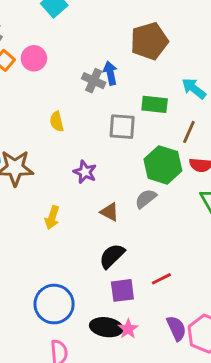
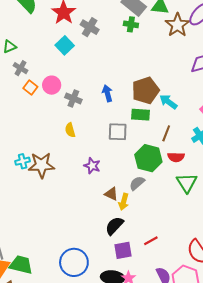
brown pentagon: (149, 41) -> (146, 90), moved
gray cross: (94, 81) -> (73, 98), moved
yellow arrow: (52, 218) -> (124, 202), moved

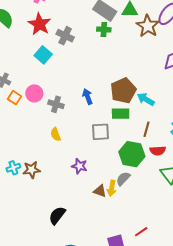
brown star: (41, 165) -> (32, 170), size x0.7
yellow arrow: (124, 202) -> (112, 188), moved
black semicircle: (114, 226) -> (57, 215), moved

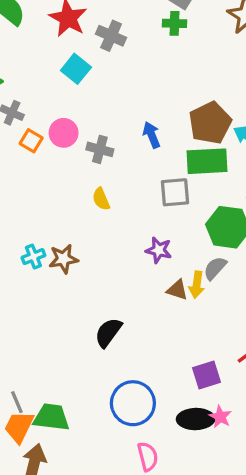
green rectangle: (121, 114) -> (207, 161), size x1.4
purple star: (79, 166) -> (159, 250), moved

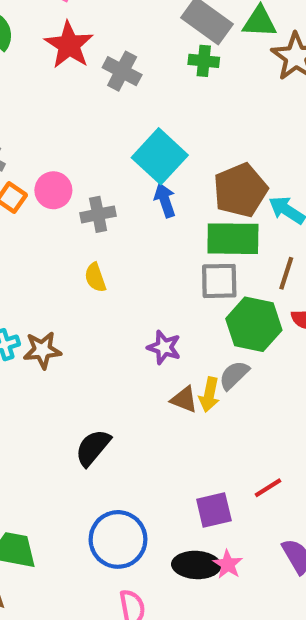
cyan square: (76, 69) -> (160, 156), moved, size x1.4
gray cross: (100, 149) -> (98, 214), turned -30
gray square: (175, 192) -> (219, 281), moved

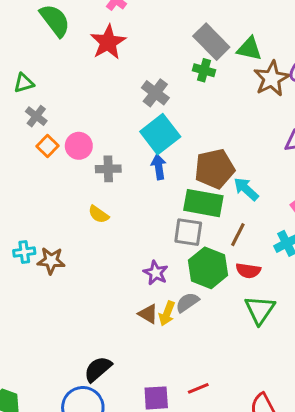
gray cross: (122, 71) -> (155, 93), moved
yellow semicircle: (95, 278) -> (99, 214), turned -45
purple star: (164, 347) -> (156, 273), moved
black semicircle: (93, 448) -> (98, 369), moved

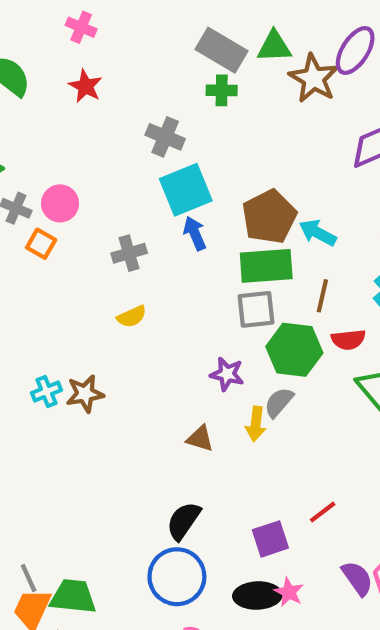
red star: (108, 42) -> (85, 86), size x0.7
cyan square: (160, 134) -> (186, 190), turned 30
pink circle: (79, 146) -> (60, 203), moved
yellow semicircle: (99, 214) -> (132, 317), turned -45
brown triangle: (148, 314) -> (200, 438), moved

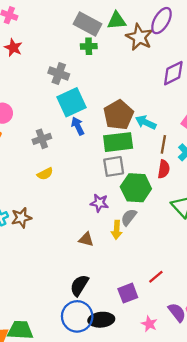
brown line: (322, 296) -> (163, 144), moved
red semicircle: (348, 340) -> (164, 169), moved, turned -72
pink star: (289, 592) -> (149, 324), moved
black ellipse: (257, 596) -> (101, 320), moved

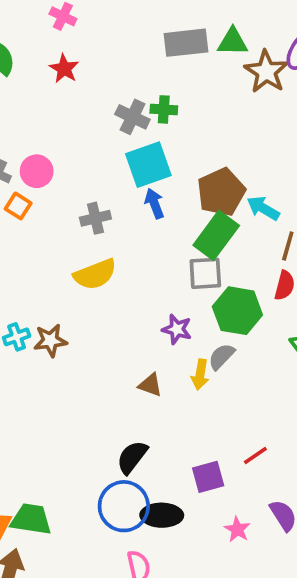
gray rectangle: (88, 24) -> (186, 43), turned -40
green cross: (89, 46) -> (164, 109), moved
green rectangle: (118, 142) -> (216, 235), turned -52
yellow semicircle: (45, 174) -> (95, 274), size x1.6

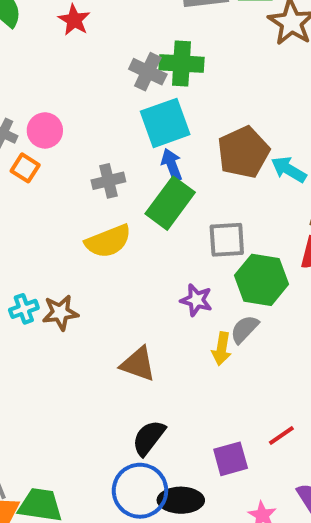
green cross: (164, 109) -> (181, 64), size x1.5
green rectangle: (216, 235) -> (170, 203), moved
brown triangle: (150, 385) -> (138, 364), moved, size x1.4

